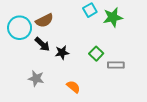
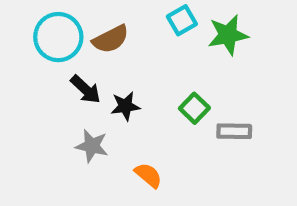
brown semicircle: (44, 20) -> (111, 39), moved
cyan circle: (20, 28) -> (58, 37), moved
gray star: (36, 78) -> (92, 146), moved

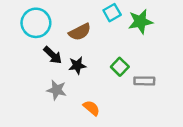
brown semicircle: (111, 39) -> (80, 32), moved

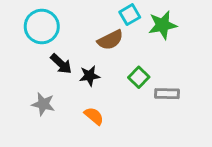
brown semicircle: (80, 32) -> (110, 40), moved
gray star: (57, 90) -> (43, 104), moved
orange semicircle: (91, 108) -> (94, 116), moved

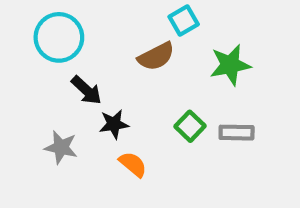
green star: (163, 25) -> (230, 65), moved
black star: (89, 76) -> (114, 124), moved
green square: (139, 77) -> (190, 126), moved

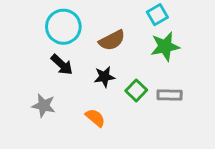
cyan square: (184, 20) -> (157, 15), moved
cyan circle: (59, 37) -> (63, 27), moved
black star: (114, 124) -> (104, 77), moved

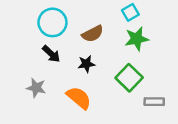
green square: (136, 90) -> (129, 78), moved, size x1.5
gray rectangle: (170, 95) -> (154, 102), moved
orange semicircle: (95, 118) -> (79, 98), size x1.5

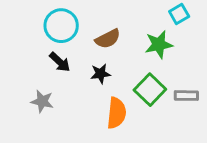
cyan square: (130, 12) -> (179, 14), moved
orange semicircle: (79, 98) -> (116, 113), moved, turned 56
gray rectangle: (154, 102) -> (186, 96), moved

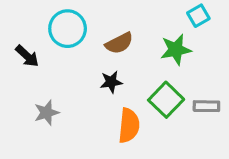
black arrow: (60, 62) -> (27, 56), moved
gray star: (42, 101) -> (47, 113), turned -30

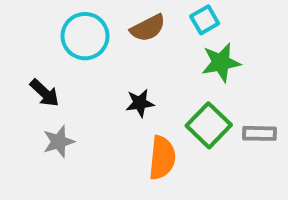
cyan square: (198, 16) -> (205, 20), moved
brown semicircle: (119, 43) -> (148, 28), moved
black arrow: (27, 56) -> (44, 93), moved

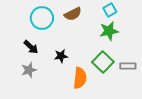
cyan square: (205, 20) -> (110, 10), moved
black arrow: (44, 93) -> (31, 47), moved
black star: (140, 103) -> (61, 56), moved

